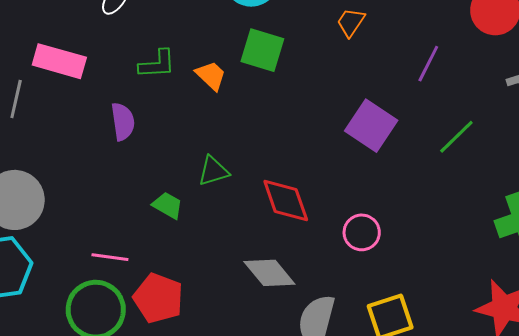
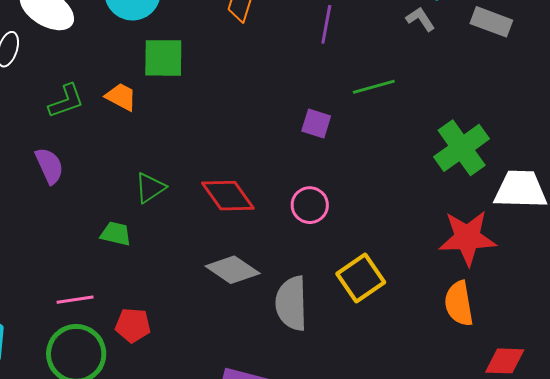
purple square: (371, 126) -> (316, 124), moved, size x0.6
green line: (456, 137) -> (374, 87), turned 45
red pentagon: (158, 298) -> (133, 325), size x0.7

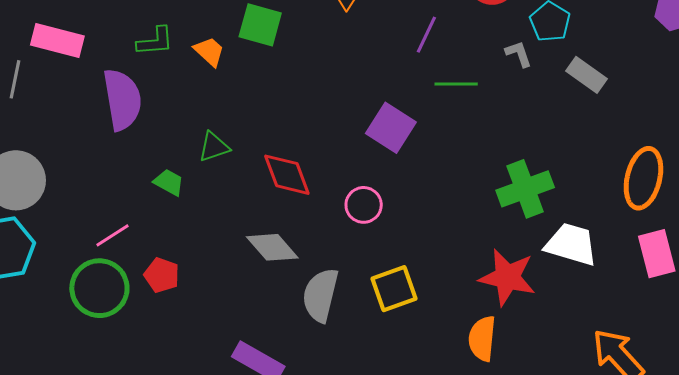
green line: (374, 87) -> (456, 84), moved
purple square: (316, 124) -> (391, 128), size x1.6
purple semicircle: (49, 166) -> (122, 100), size x1.6
pink line: (75, 300) -> (112, 235), turned -39

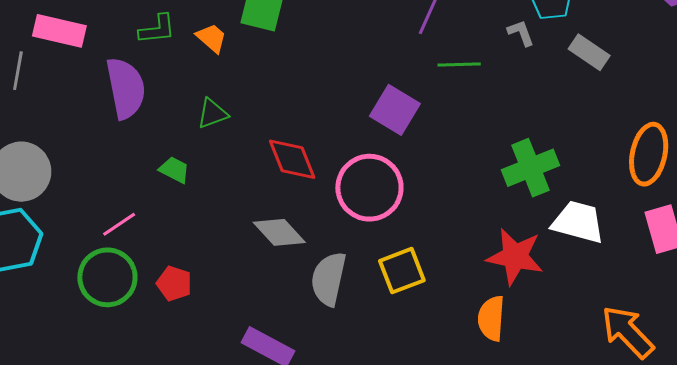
green triangle: (214, 147) -> (212, 114), moved
pink circle: (364, 205) -> (369, 188), size x1.8
red pentagon: (162, 275) -> (174, 283), moved

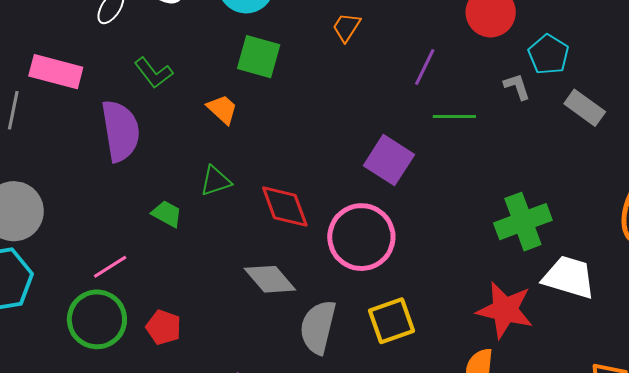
green L-shape: (157, 29) -> (154, 73), turned 57
orange trapezoid: (212, 38) -> (222, 109), moved
green triangle: (212, 114) -> (216, 181), moved

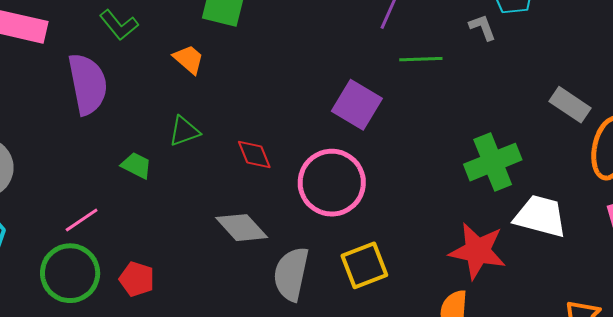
gray rectangle: (585, 108) -> (570, 105), moved
red diamond: (285, 207) -> (254, 154), size x0.7

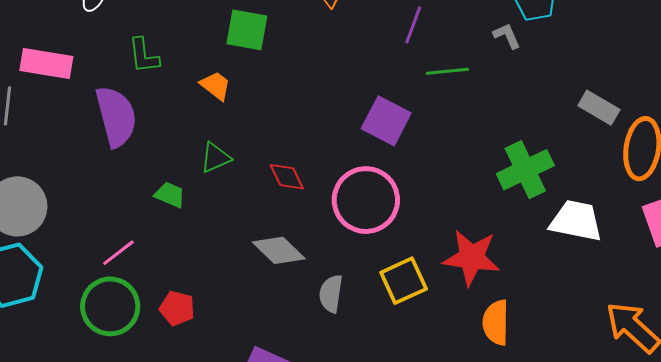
green L-shape: (119, 25) -> (144, 56), turned 36
red star: (477, 251) -> (472, 257), moved
gray semicircle: (291, 274) -> (331, 294), size x0.7

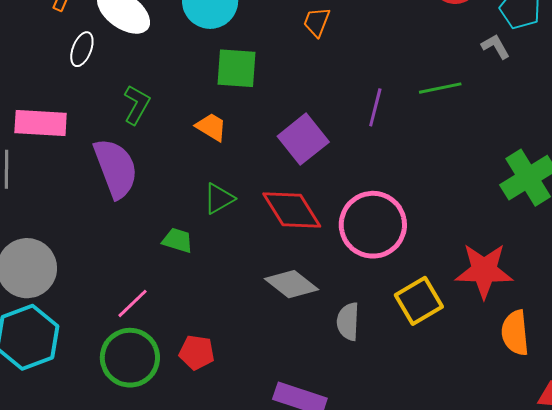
purple line: (413, 25) -> (375, 107), moved
green L-shape: (144, 56) -> (137, 105), turned -138
purple square: (386, 121) -> (303, 139), moved, turned 30
red diamond: (287, 177) -> (292, 210), size x1.6

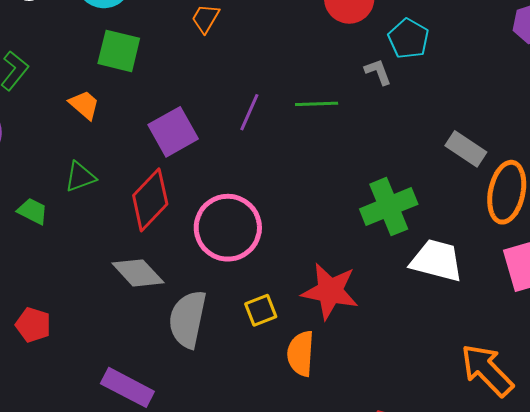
red diamond: (292, 210) -> (150, 200), turned 66
yellow square: (419, 301) -> (261, 310), size x0.7
gray semicircle: (348, 322) -> (188, 319), size x1.5
orange semicircle: (515, 333) -> (301, 354), moved

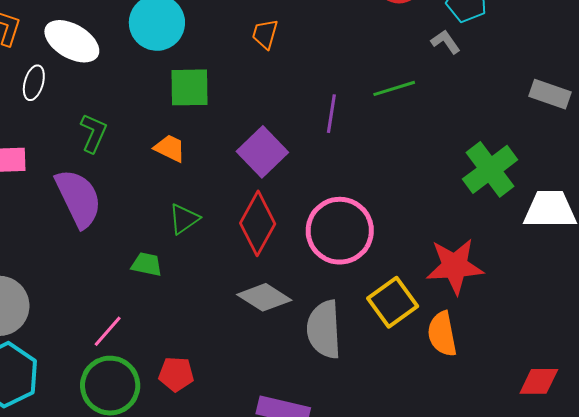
yellow square: (261, 310) -> (393, 302), size x1.5

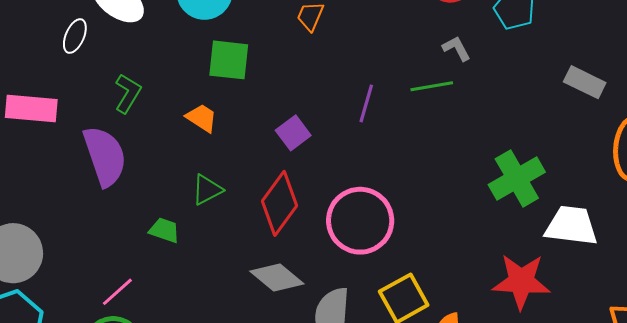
gray L-shape: (446, 42) -> (456, 48), moved
gray rectangle: (550, 94) -> (585, 82), moved
purple square: (262, 152) -> (293, 133), size x0.7
red star: (455, 266) -> (521, 281), moved

